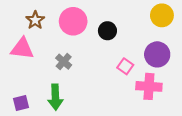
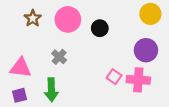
pink triangle: (22, 49) -> (21, 68), moved
pink square: (125, 66) -> (114, 77), moved

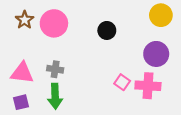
brown star: (33, 18) -> (25, 20), moved
pink circle: (68, 19) -> (54, 23), moved
gray cross: (59, 57) -> (55, 69), moved, turned -32

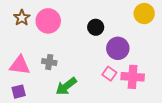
purple circle: (156, 54) -> (118, 48), moved
green arrow: (55, 96) -> (66, 86), moved, turned 55

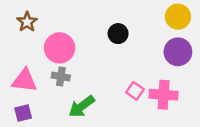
pink circle: (48, 21) -> (60, 48), moved
purple circle: (118, 48) -> (178, 52), moved

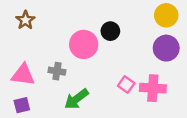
pink circle: (60, 48) -> (84, 44), moved

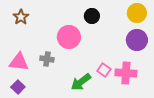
black circle: (110, 31) -> (92, 16), moved
green arrow: (76, 99) -> (81, 82), moved
purple square: (22, 105) -> (18, 87), turned -32

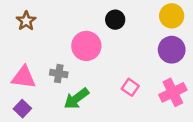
pink cross: (126, 73) -> (173, 92), moved, turned -30
green arrow: (81, 82) -> (76, 99), moved

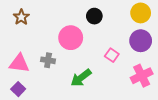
pink square: (130, 87) -> (112, 55), moved
green arrow: (76, 99) -> (81, 78), moved

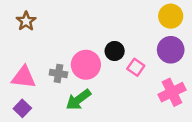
black circle: (94, 16) -> (115, 51), moved
pink circle: (71, 38) -> (86, 65), moved
green arrow: (81, 78) -> (78, 100), moved

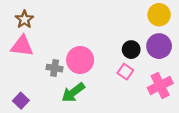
black circle: (115, 51) -> (131, 50), moved
pink square: (136, 67) -> (125, 72), moved
pink triangle: (24, 77) -> (22, 46), moved

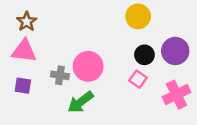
yellow circle: (159, 15) -> (138, 16), moved
purple square: (21, 101) -> (23, 86), moved, turned -35

